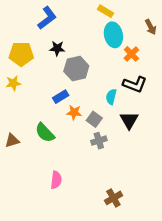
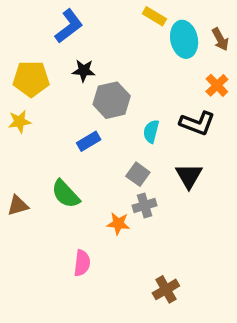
cyan ellipse: (113, 35) -> (184, 39), moved
orange cross: (131, 54) -> (217, 85), moved
cyan semicircle: (111, 97) -> (151, 131), moved
orange star: (74, 112) -> (118, 224), moved

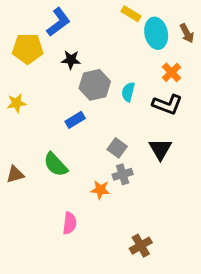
yellow pentagon: (31, 79) -> (28, 49), moved
orange cross: (217, 85) -> (172, 72), moved
cyan semicircle: (151, 131) -> (128, 92), moved

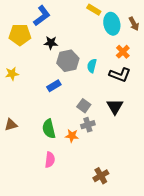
green semicircle: (56, 165) -> (49, 129), moved, turned 30

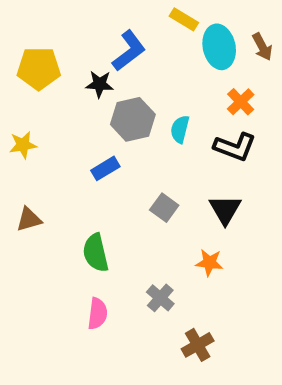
blue L-shape: (42, 16) -> (129, 51), moved
brown triangle: (11, 125) -> (29, 219), moved
gray cross: (88, 125) -> (160, 298), moved, turned -32
orange star: (72, 136) -> (209, 263), moved

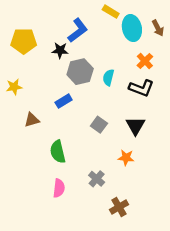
brown triangle: (29, 219) -> (32, 120), moved

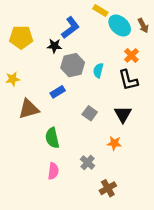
cyan ellipse: (132, 28) -> (120, 26), turned -35
black L-shape: (141, 88) -> (128, 80), turned 55
brown triangle: (32, 120) -> (29, 109), size x1.5

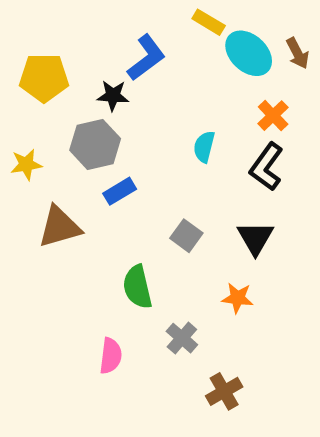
gray hexagon: (73, 65) -> (95, 144), moved
black L-shape: (128, 80) -> (266, 167), turned 50
green semicircle: (52, 138) -> (137, 287), moved

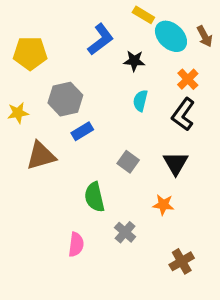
black star: (113, 96) -> (134, 61), moved
brown cross: (224, 391) -> (182, 261), moved

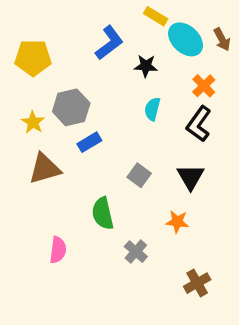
yellow star: (18, 113) -> (33, 122), moved, turned -30
pink semicircle: (76, 244) -> (58, 250), moved

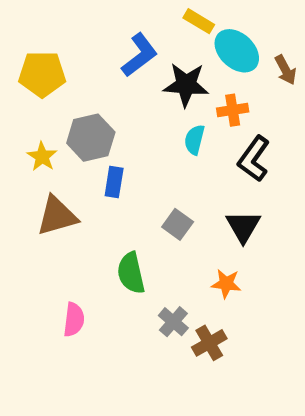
brown arrow: (222, 39) -> (286, 70), moved
black star: (146, 66) -> (186, 85), size x1.5
orange cross: (204, 86) -> (233, 110), moved, turned 35
blue rectangle: (89, 142) -> (114, 182), turned -50
brown cross: (197, 283) -> (209, 343), moved

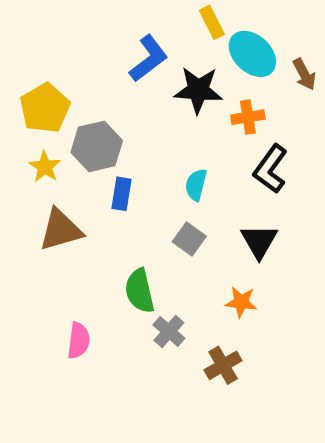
yellow rectangle: (199, 21) -> (212, 22), turned 32
yellow pentagon: (42, 74) -> (45, 108), moved, turned -30
cyan semicircle: (194, 140) -> (196, 185), moved
gray cross: (173, 322) -> (169, 331), moved

